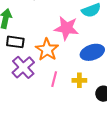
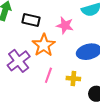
pink star: (66, 28) -> (65, 25), size x0.7
black rectangle: (15, 42) -> (31, 20), moved

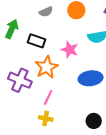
purple cross: (19, 61) -> (20, 80), turned -35
yellow cross: (73, 78) -> (46, 118), moved

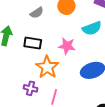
purple cross: (20, 80) -> (31, 88), moved, size x0.6

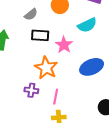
black rectangle: (33, 43) -> (40, 35), moved
pink star: (67, 46) -> (64, 45), turned 30

